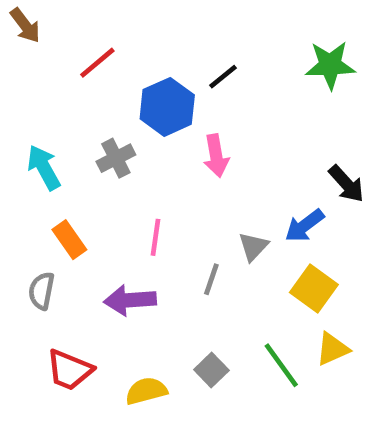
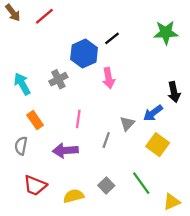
red line: (97, 63) -> (44, 16), moved
black arrow: (346, 184) -> (174, 92), turned 30
yellow triangle: (332, 349) -> (172, 202), moved

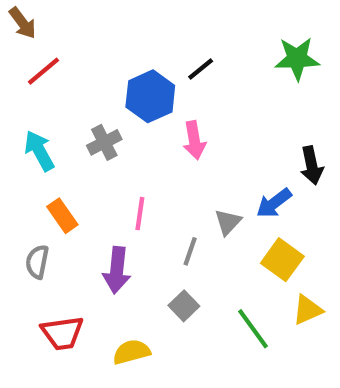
red line: (44, 16) -> (44, 71), moved
purple arrow: (65, 150) -> (117, 270), turned -80
red trapezoid: (35, 185) -> (62, 333), turned -30
gray square: (106, 185) -> (184, 306), moved
yellow triangle: (172, 202) -> (307, 310), moved

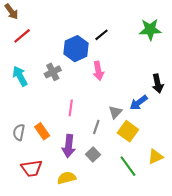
orange rectangle: (62, 216) -> (42, 131), moved
yellow square: (282, 260) -> (128, 131), moved
purple arrow: (117, 270) -> (69, 146), moved

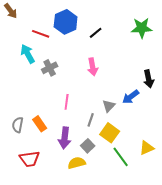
red line: (22, 36) -> (41, 34), moved, turned 60
blue hexagon: (76, 49) -> (66, 22), moved
cyan arrow: (20, 76) -> (28, 54), moved
yellow square: (128, 131) -> (110, 133), moved
yellow semicircle: (67, 178) -> (77, 163), moved

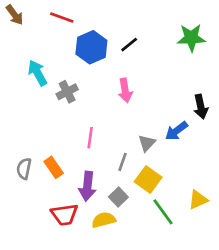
blue hexagon: (66, 22) -> (91, 47), moved
red line: (41, 34) -> (62, 18), moved
red trapezoid: (30, 159) -> (64, 215), moved

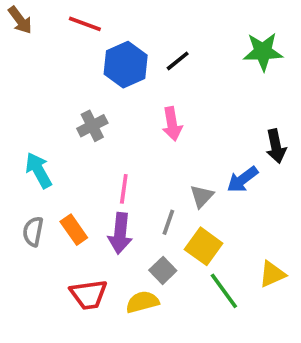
cyan arrow: (37, 73) -> (39, 170), moved
purple arrow: (87, 186) -> (120, 233), moved

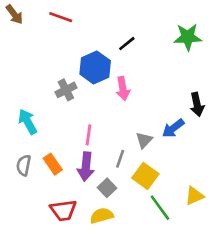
blue hexagon: (126, 65) -> (95, 67), moved
gray square: (163, 270) -> (107, 188), moved

